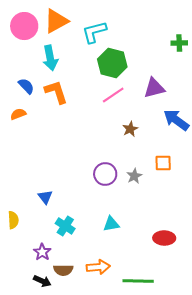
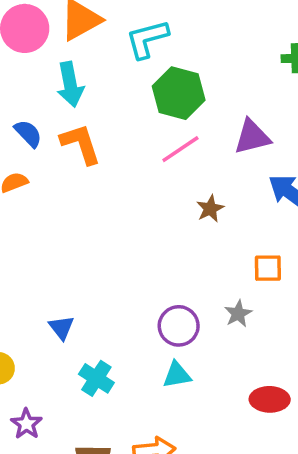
purple circle: (105, 174) -> (179, 326), moved
gray star: (134, 176) -> (238, 314), moved
purple star: (42, 252) -> (26, 424), moved

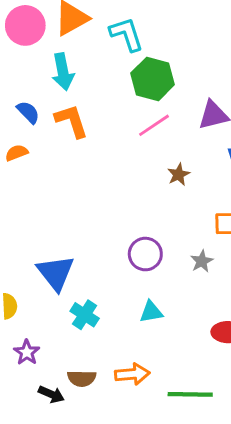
cyan L-shape: (147, 39) -> (127, 34), turned 87
purple circle: (179, 326) -> (145, 254), moved
blue triangle: (61, 328) -> (56, 273), size x1.8

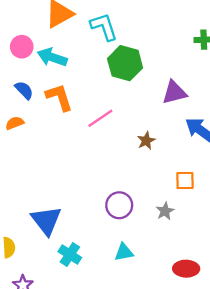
pink circle: (25, 25) -> (22, 47), moved, size x0.7
cyan arrow: (63, 72) -> (52, 57), turned 120
pink line: (154, 125) -> (100, 118), moved

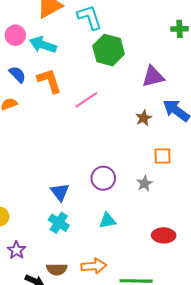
brown star: (146, 141) -> (144, 118), moved
blue triangle: (46, 221) -> (60, 192), moved, size x0.7

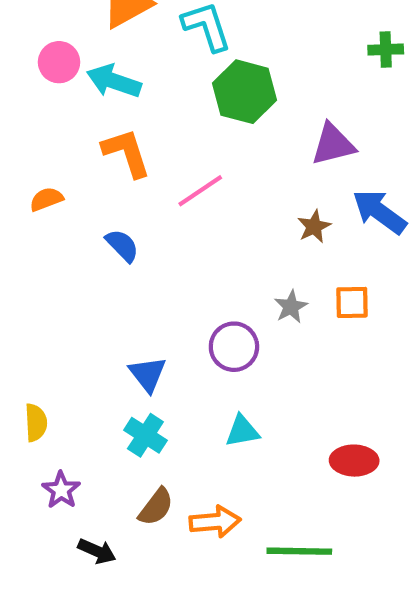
blue semicircle: (17, 74) -> (122, 246), moved
gray star: (145, 183) -> (291, 307), moved
brown semicircle: (57, 269) -> (156, 507), moved, turned -54

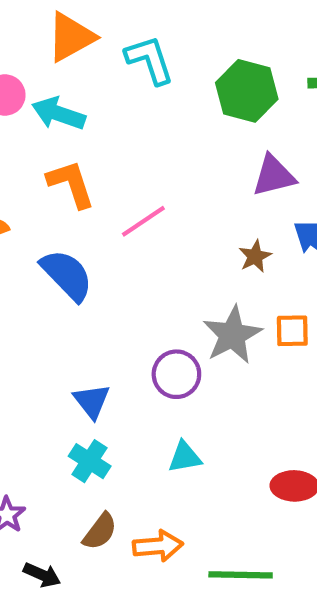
green hexagon: (245, 92) -> (247, 91), moved
blue semicircle: (122, 246) -> (67, 275), size x1.6
gray star: (291, 307) -> (232, 335), size x1.8

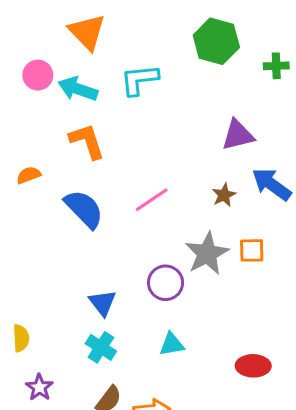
orange triangle: (71, 37) -> (87, 32), turned -45
cyan L-shape: (150, 60) -> (139, 80), moved, turned -78
green hexagon: (247, 91) -> (216, 41), moved
pink line: (143, 221) -> (152, 200), moved

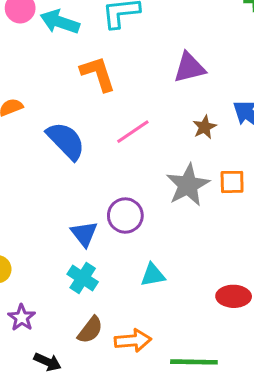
purple triangle: (238, 135) -> (189, 68), moved
orange L-shape: (87, 141) -> (98, 74), moved
purple circle: (166, 283) -> (125, 216), moved

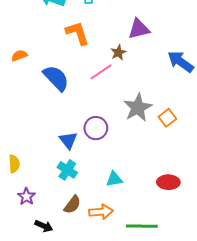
brown star: (205, 127) -> (118, 52), moved
orange square: (232, 182) -> (167, 118), moved, turned -36
cyan triangle: (153, 275) -> (114, 179), moved

